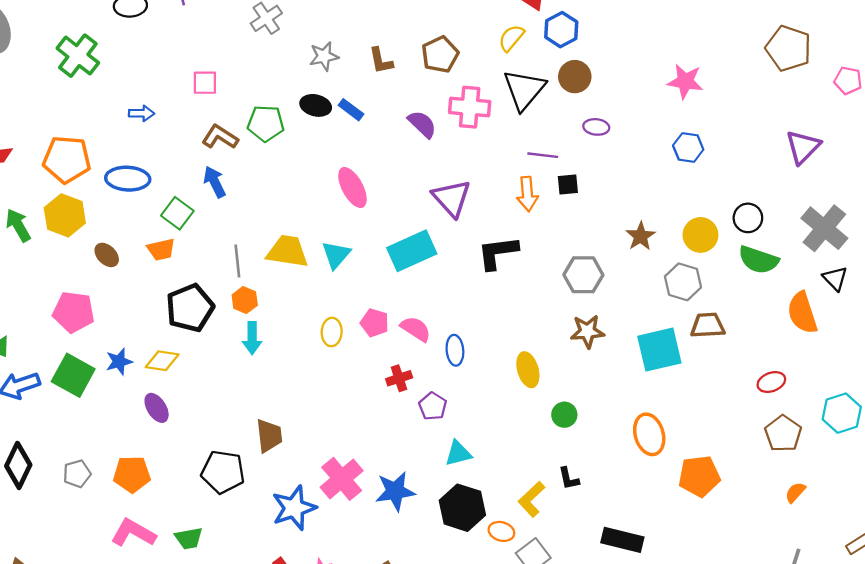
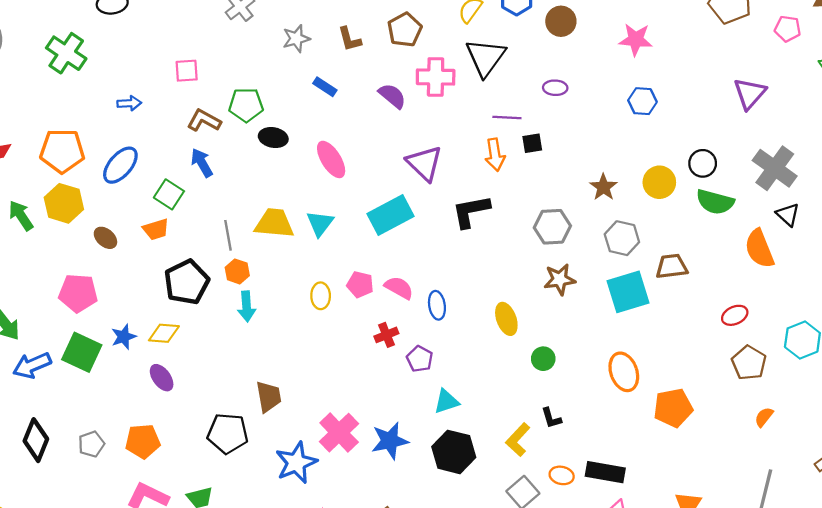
brown circle: (575, 77) -> (561, 21), moved
black ellipse: (316, 105) -> (273, 138), moved
blue ellipse: (128, 179) -> (120, 165), turned -48
gray hexagon: (683, 282) -> (622, 238), moved
orange ellipse: (501, 531) -> (562, 475), moved

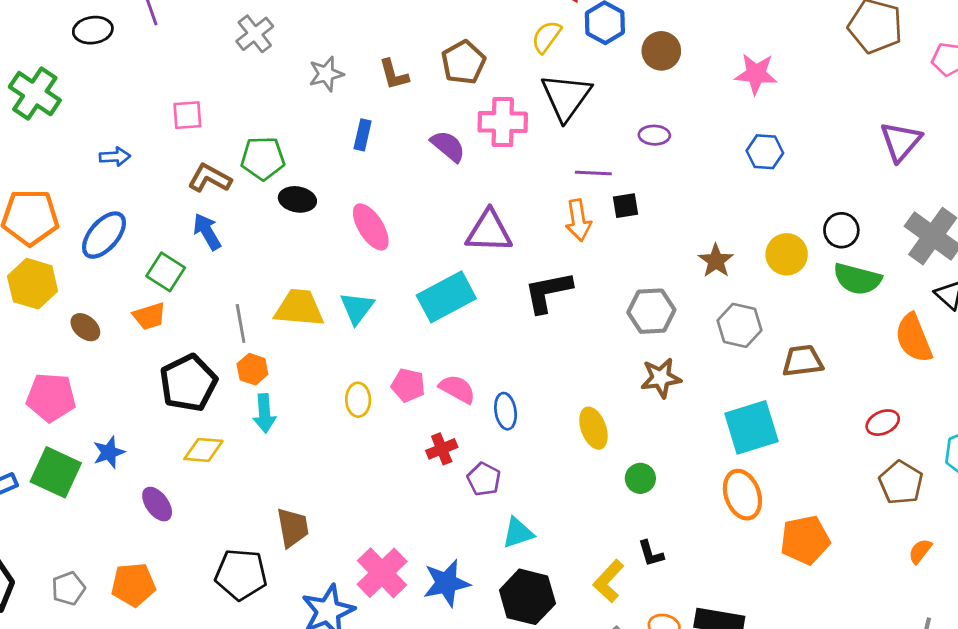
blue rectangle: (325, 87) -> (363, 135), turned 70
purple triangle: (424, 163) -> (489, 231), turned -42
cyan square: (628, 292) -> (751, 427), moved
yellow diamond: (164, 333) -> (203, 450), moved

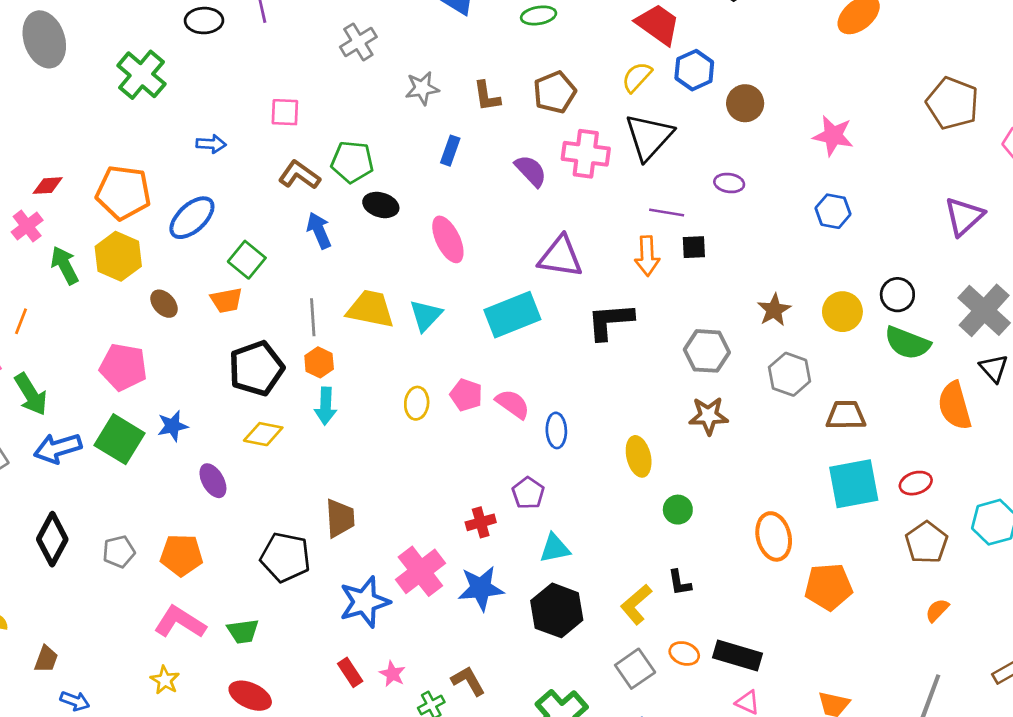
blue arrow: (207, 232) -> (319, 230), moved
cyan square: (751, 427) -> (854, 484), moved
red cross: (442, 449) -> (481, 522), moved

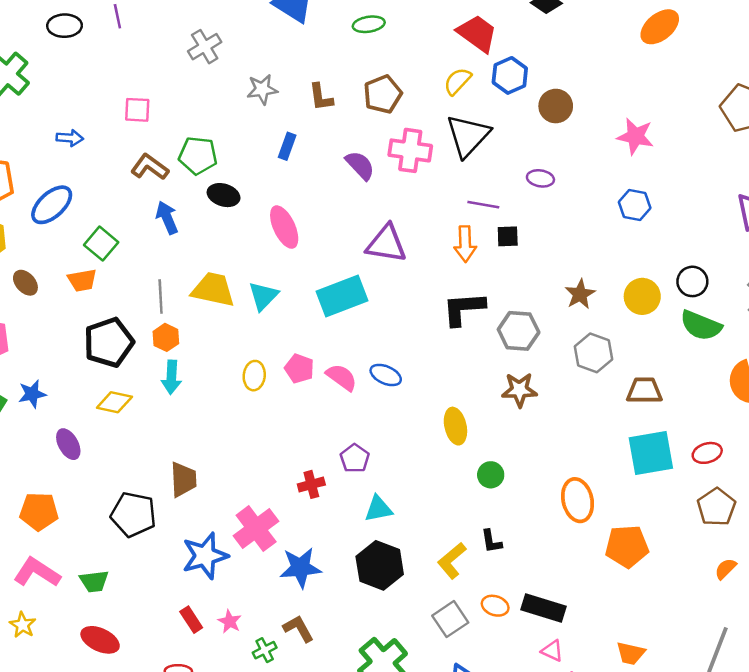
black L-shape: (610, 321) -> (464, 309), moved
blue ellipse: (556, 430) -> (386, 375), moved, turned -64
blue star: (481, 588) -> (300, 568), moved

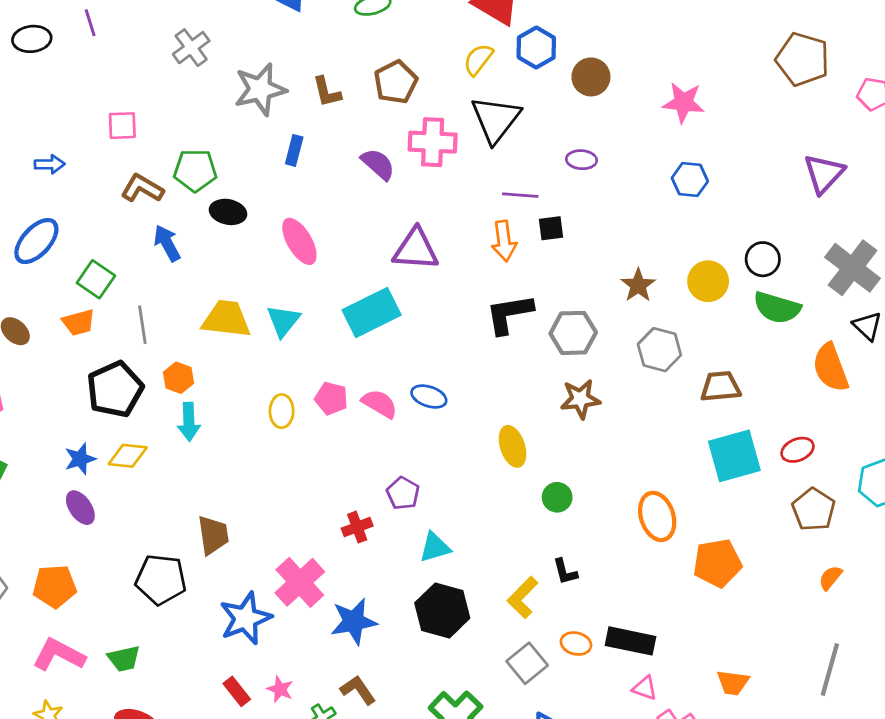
gray star: (262, 89) -> (260, 89), size x1.5
gray line: (161, 297) -> (142, 325), moved
blue star: (32, 394) -> (80, 459), moved

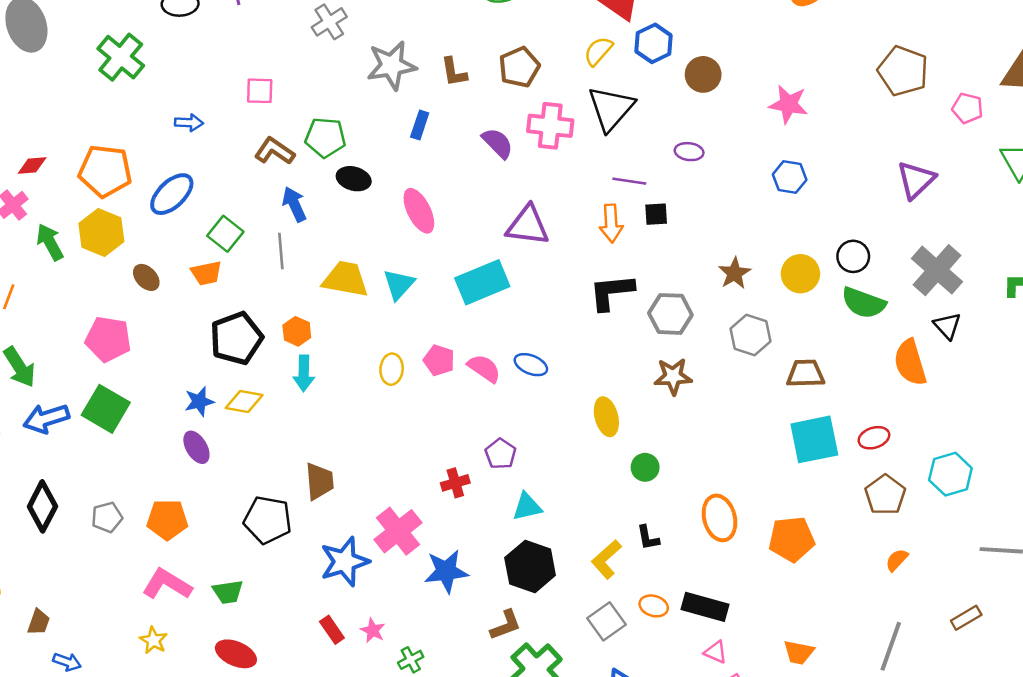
gray line: (142, 325) -> (281, 251), moved
orange ellipse: (657, 516) -> (719, 518), moved
brown L-shape: (358, 690) -> (506, 625), moved, turned 100

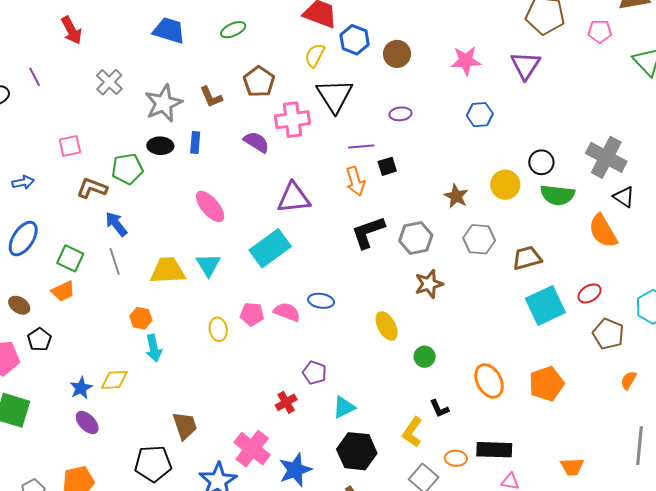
black ellipse: (354, 179) -> (160, 146), moved
purple triangle: (916, 180) -> (526, 65), moved
black pentagon: (236, 338) -> (39, 340), moved, size x0.6

